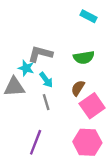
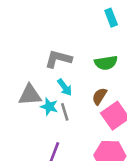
cyan rectangle: (89, 16) -> (111, 18), turned 42
cyan star: (26, 68) -> (49, 107), moved

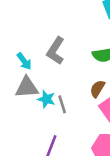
gray L-shape: (58, 59) -> (56, 51), turned -72
cyan arrow: (65, 87) -> (24, 61), moved

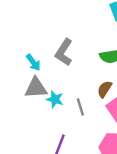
gray line: (62, 104) -> (80, 107), moved

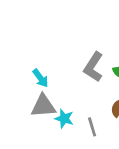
gray L-shape: (64, 52) -> (93, 67), moved

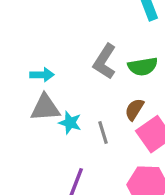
cyan arrow: (40, 78) -> (42, 75), turned -54

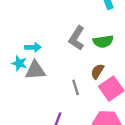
cyan star: (70, 123) -> (19, 63), moved

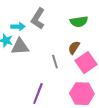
gray L-shape: (77, 38) -> (38, 19), moved

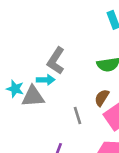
cyan arrow: (18, 27) -> (46, 80), moved

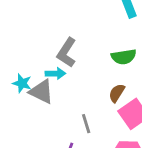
gray triangle: (33, 96) -> (42, 92), turned 30
gray line: (78, 116) -> (86, 124), moved

